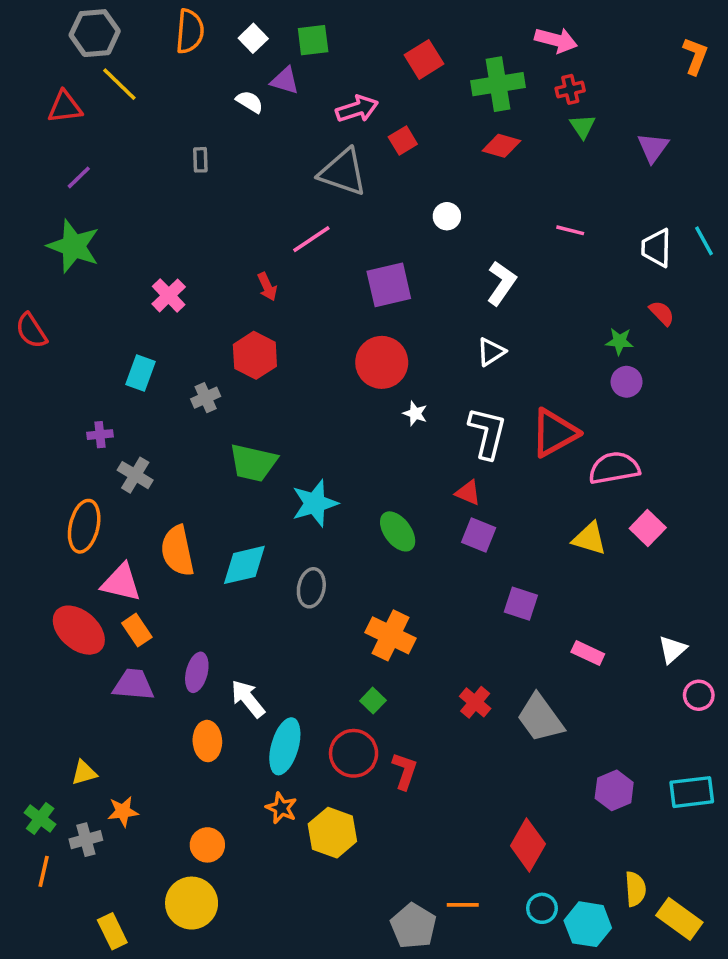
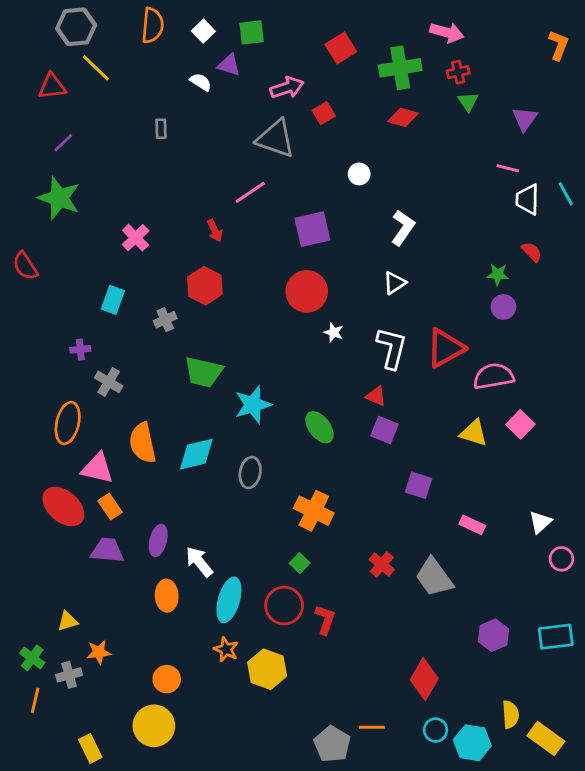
pink line: (570, 230) -> (508, 168), moved

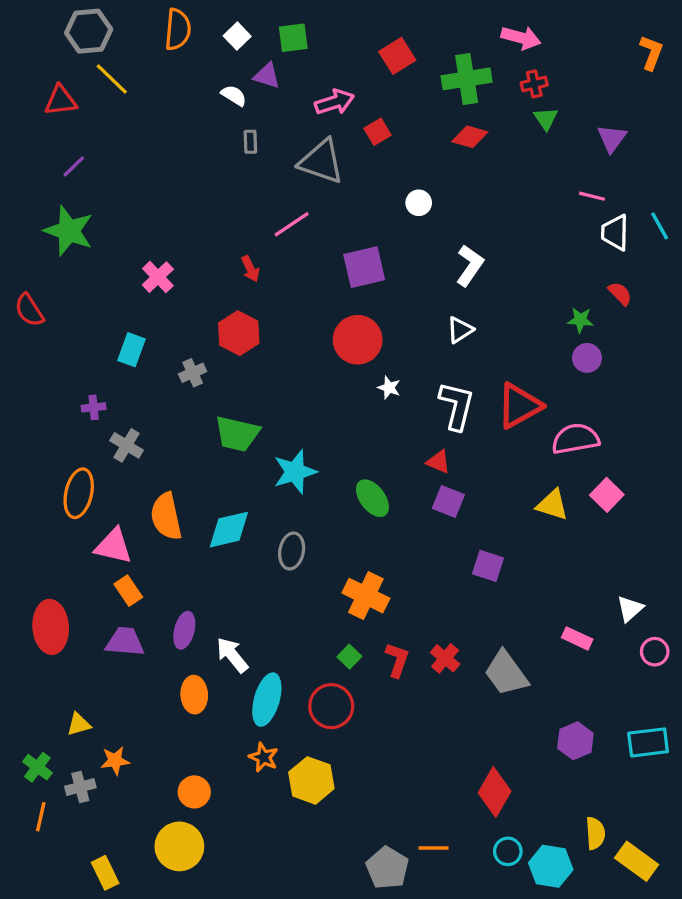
gray rectangle: (161, 129) -> (250, 142), moved
red ellipse: (63, 506) -> (51, 627), moved, turned 45
pink rectangle: (472, 525) -> (577, 638), moved
red L-shape: (325, 620) -> (397, 660), moved

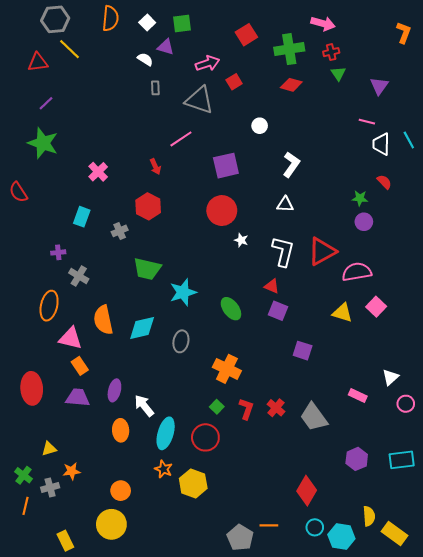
white triangle: (460, 330) -> (285, 204), turned 36

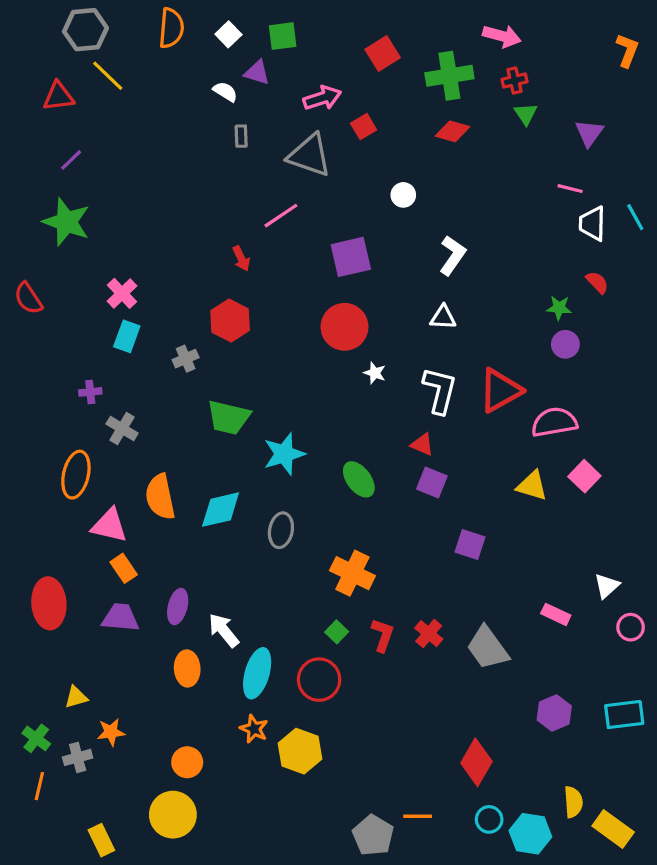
pink cross: (98, 172) -> (122, 293), moved

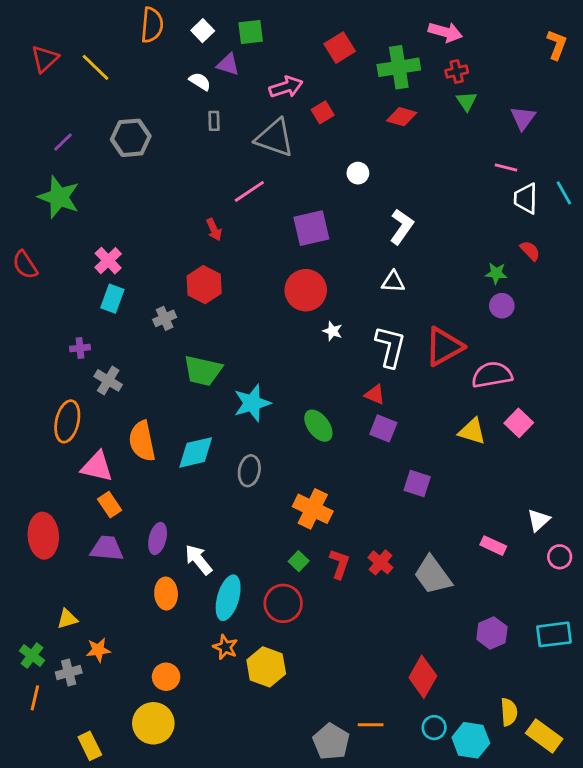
gray hexagon: (85, 30) -> (131, 138), moved
red triangle: (58, 96) -> (45, 59), moved, turned -36

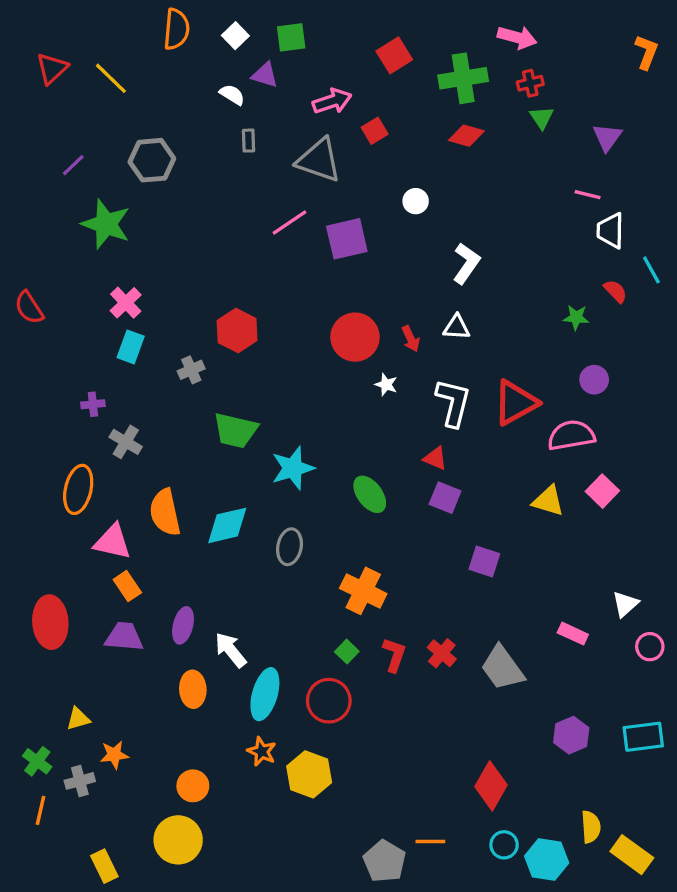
cyan line: (564, 193) -> (651, 270), moved
green star: (59, 197) -> (106, 224), moved
purple square: (311, 228) -> (347, 239), moved
red arrow: (214, 230) -> (411, 339), moved
purple circle: (502, 306) -> (594, 380), moved

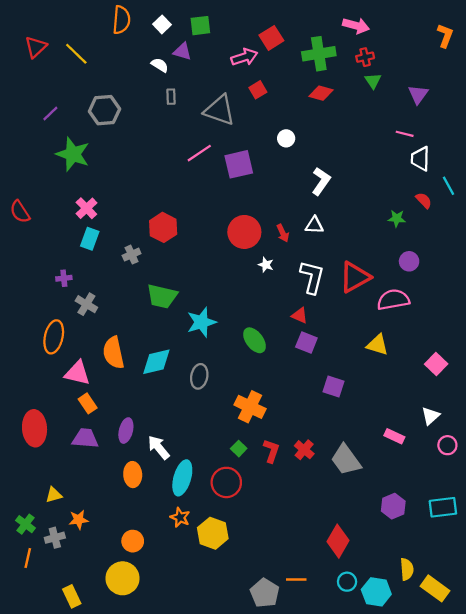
pink arrow: (332, 101) -> (244, 57), moved
pink square: (602, 491) -> (436, 364), moved

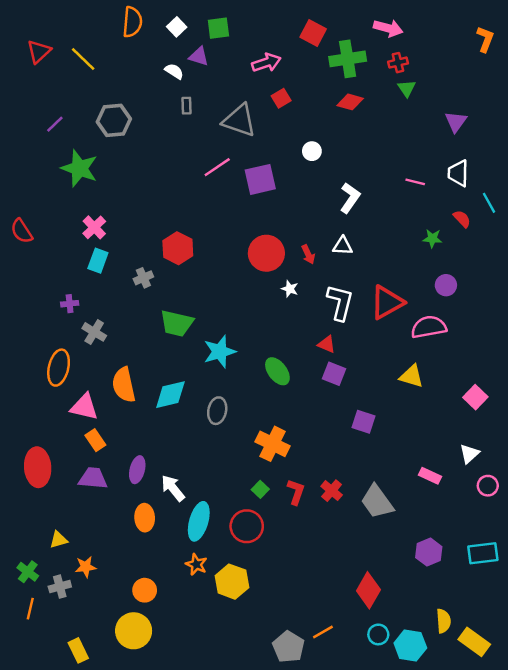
red square: (271, 38) -> (313, 33), moved, turned -30
purple triangle: (418, 94) -> (456, 122), moved
pink line: (405, 134) -> (415, 182), moved
orange line: (296, 579) -> (323, 632), turned -30

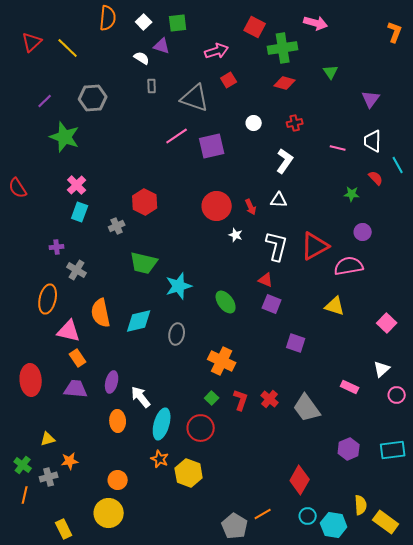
red cross: (398, 63) -> (295, 123), moved

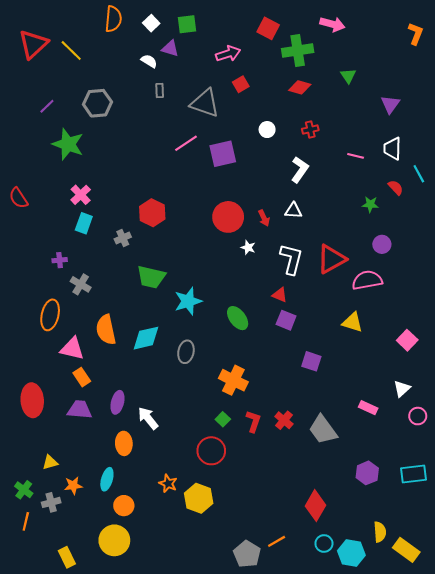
red triangle: (32, 42) -> (33, 44), size x1.4
cyan ellipse: (162, 424) -> (107, 479), moved, size x0.7

